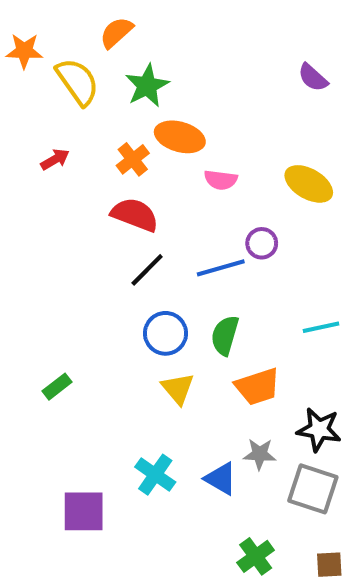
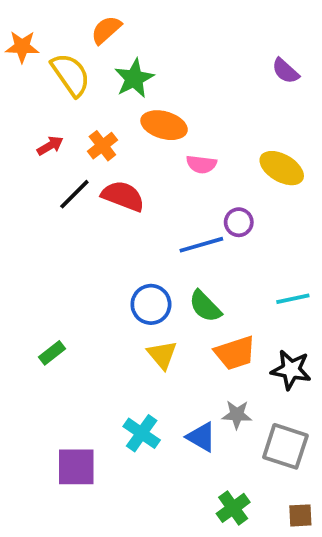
orange cross: (133, 159) -> (102, 146), moved
black line: (147, 270) -> (74, 194), moved
green semicircle: (225, 335) -> (205, 306), turned -60
black star: (319, 430) -> (291, 370), moved

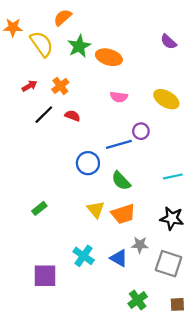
orange ellipse: (164, 125) -> (109, 57), moved
red semicircle: (123, 196) -> (73, 116), size x0.6
blue circle: (151, 304) -> (88, 163), moved
green rectangle: (52, 353) -> (39, 208), moved
orange trapezoid: (235, 353) -> (123, 214), moved

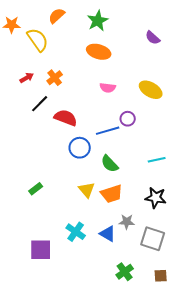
green star: (79, 46) -> (98, 21), moved
red semicircle: (73, 116) -> (66, 118), moved, size x1.6

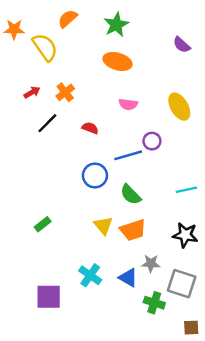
yellow ellipse: (151, 90) -> (179, 107), turned 30
red semicircle: (66, 118) -> (90, 128), moved, size x0.6
green cross: (125, 272) -> (154, 303), moved, turned -36

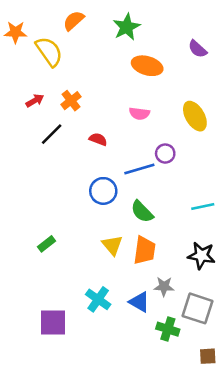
orange ellipse: (117, 61) -> (147, 66), moved
orange trapezoid: (133, 230) -> (145, 250), turned -64

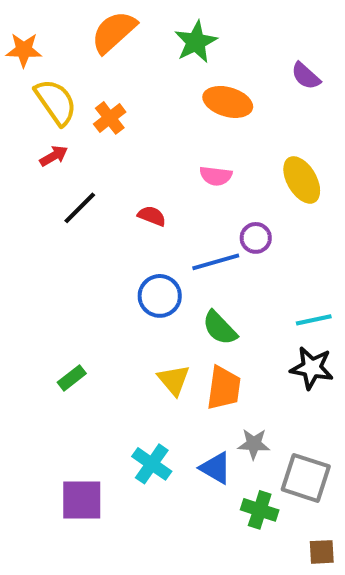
orange semicircle: (74, 21) -> (114, 32), size x1.4
yellow semicircle: (49, 52) -> (56, 102), moved
orange cross: (71, 101) -> (110, 118), moved
black star: (201, 255) -> (312, 368), moved

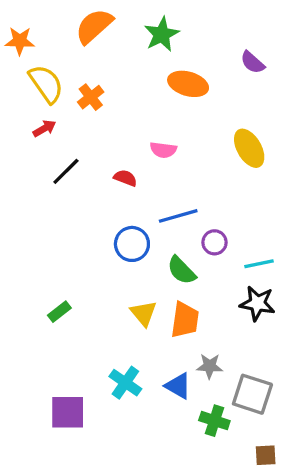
pink semicircle: (216, 176) -> (163, 150), moved
purple circle: (256, 238) -> (214, 242), moved

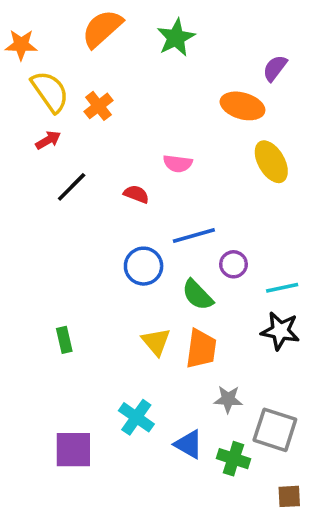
purple semicircle: (252, 62) -> (275, 68), turned 85
orange ellipse: (188, 84) -> (242, 106), moved
green rectangle: (59, 312) -> (64, 340), turned -65
blue triangle: (178, 386) -> (189, 444), moved

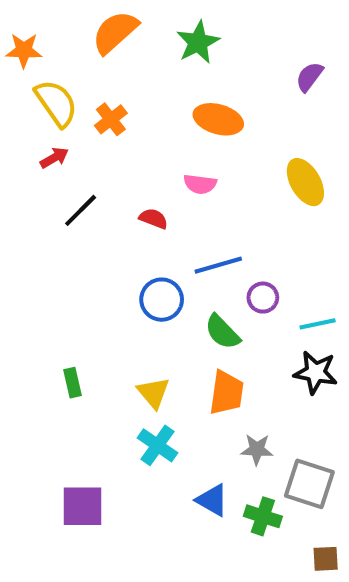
orange ellipse: (242, 106) -> (218, 119), moved
yellow triangle: (156, 342) -> (153, 393), moved
cyan cross: (136, 417) -> (158, 445), moved

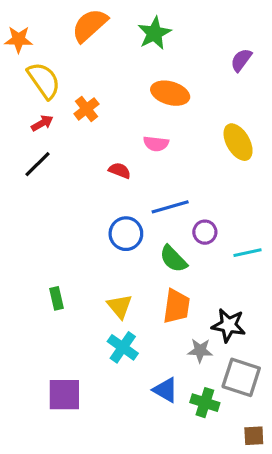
orange cross: (111, 119) -> (86, 109), moved
black line: (81, 210) -> (38, 164), moved
black star: (316, 372) -> (229, 325), moved

